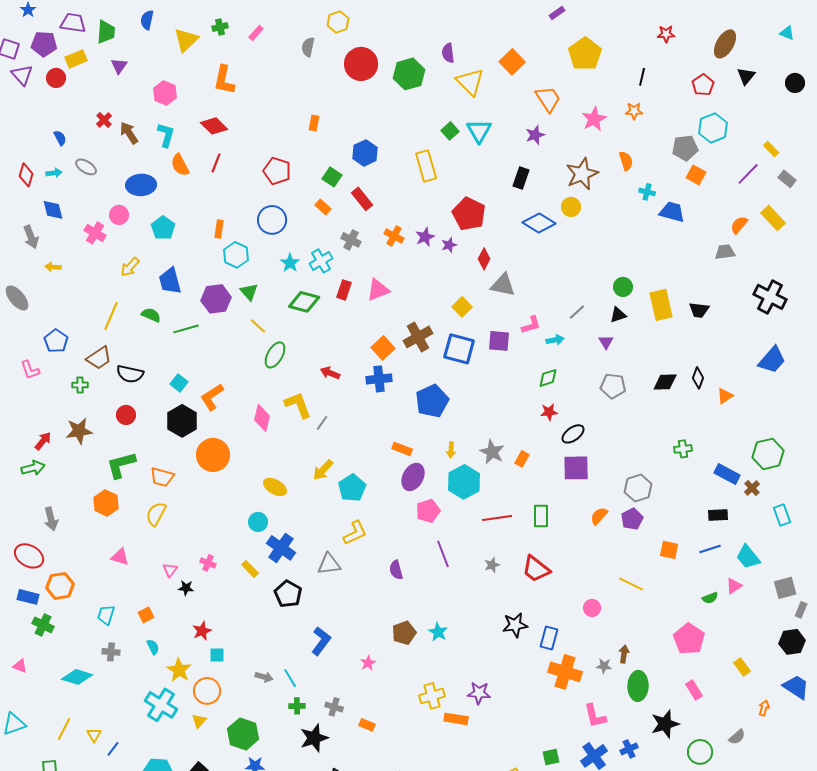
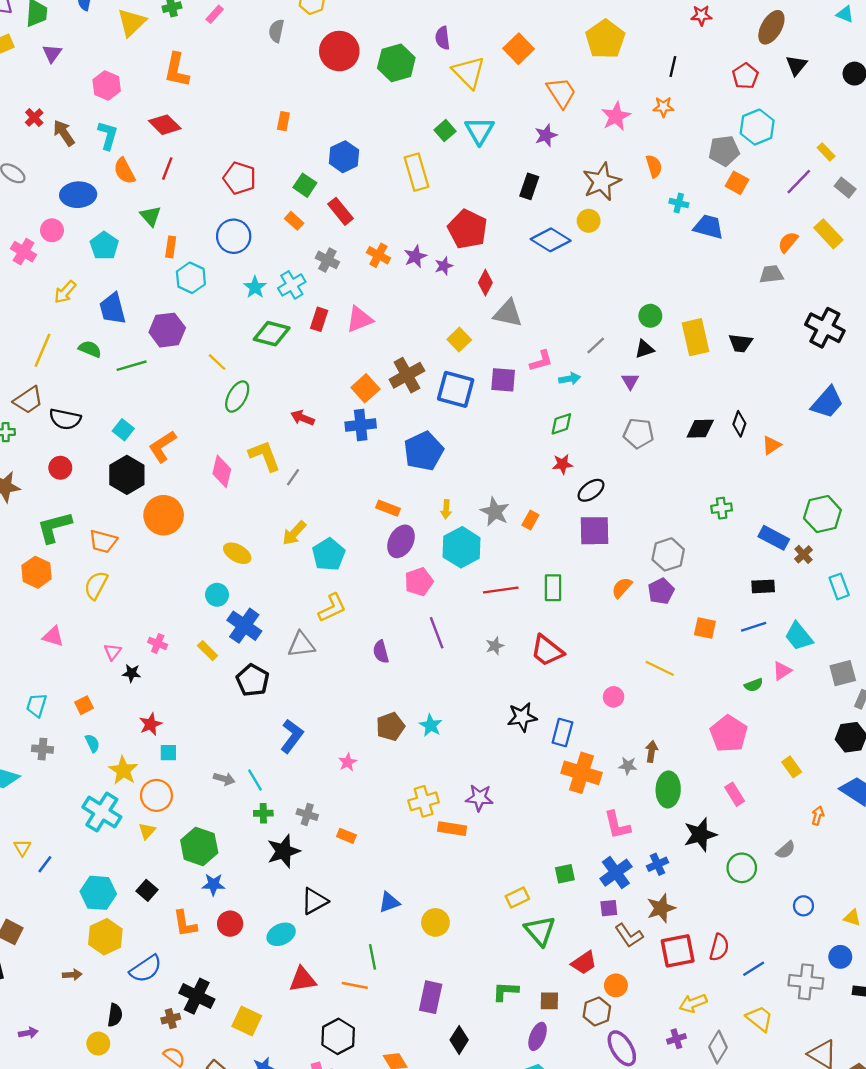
green triangle: (249, 292) -> (151, 216), moved

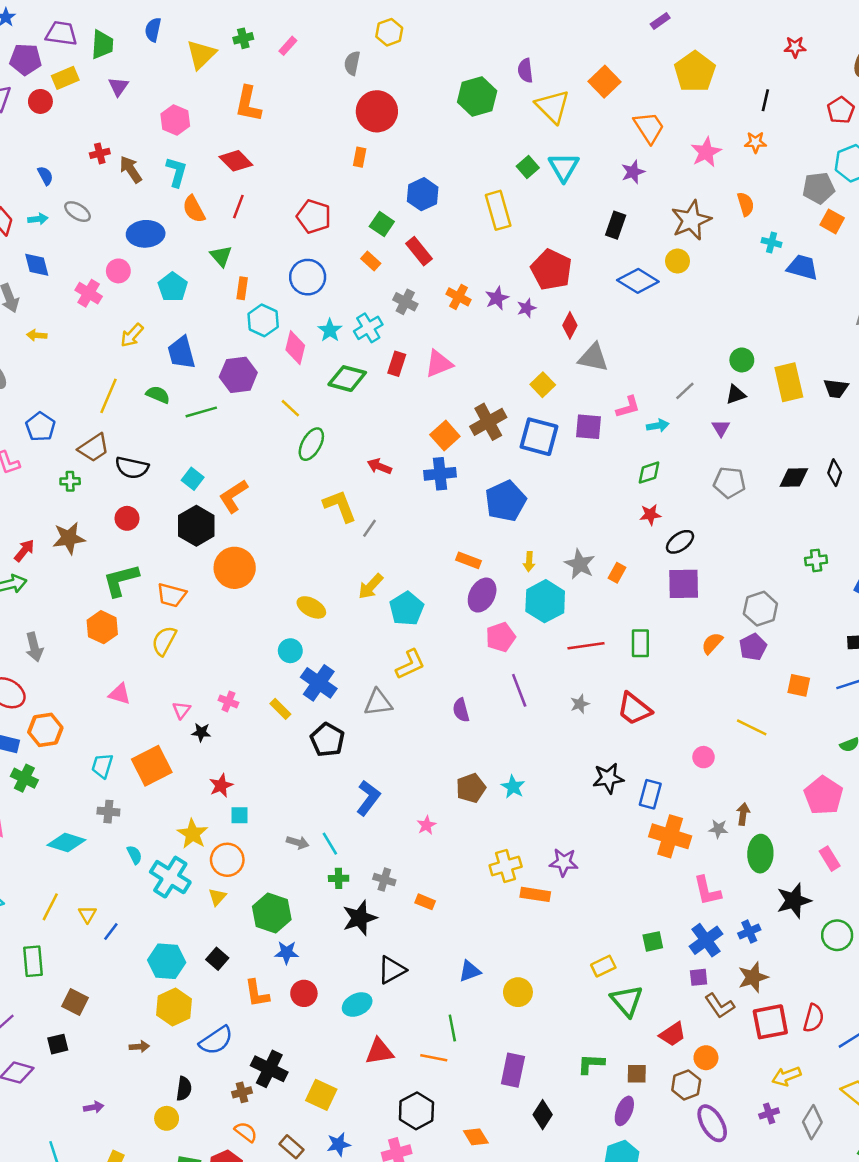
red circle: (339, 51) -> (377, 111), moved
red cross: (34, 118) -> (100, 153), turned 30
pink diamond: (222, 471) -> (295, 348), moved
orange square: (84, 705) -> (152, 766), size x2.0
cyan semicircle: (92, 743) -> (134, 855), moved

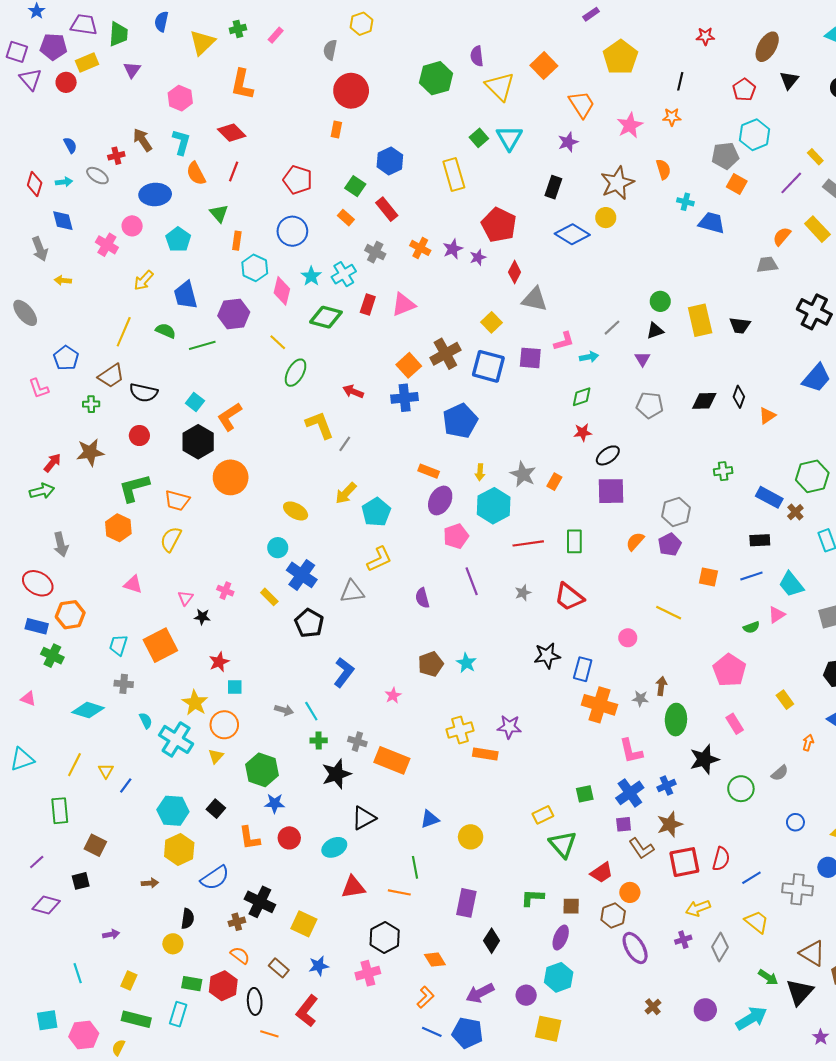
red cross: (100, 153) -> (116, 156), moved
orange rectangle: (425, 902) -> (392, 760), size x2.0

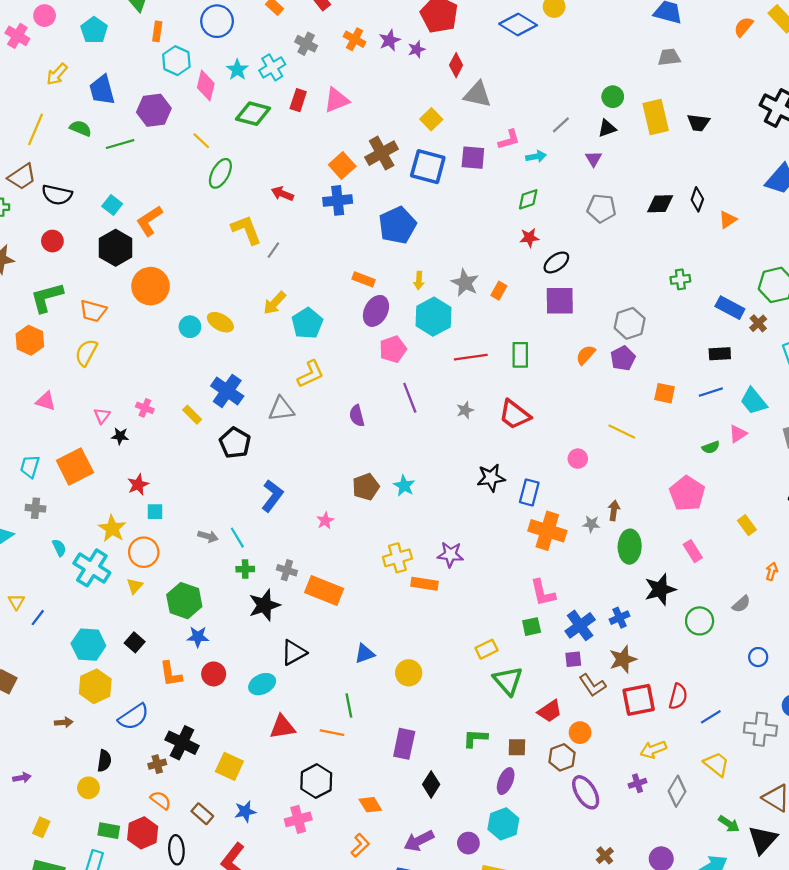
gray trapezoid: (767, 265) -> (669, 57), moved
cyan circle: (278, 548) -> (190, 327), moved
pink L-shape: (631, 751) -> (543, 593), moved

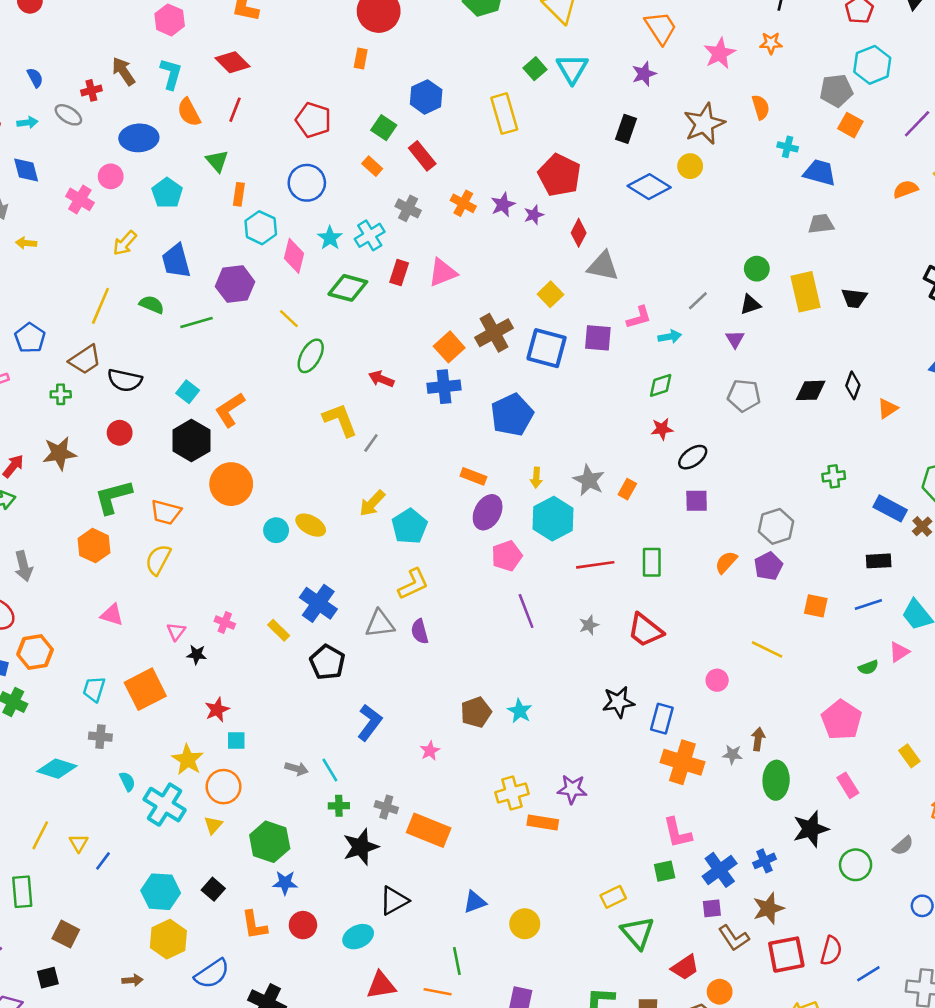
orange semicircle: (744, 27) -> (906, 189), turned 30
purple square: (560, 301) -> (697, 501), size x0.7
purple semicircle: (357, 416) -> (420, 631), moved

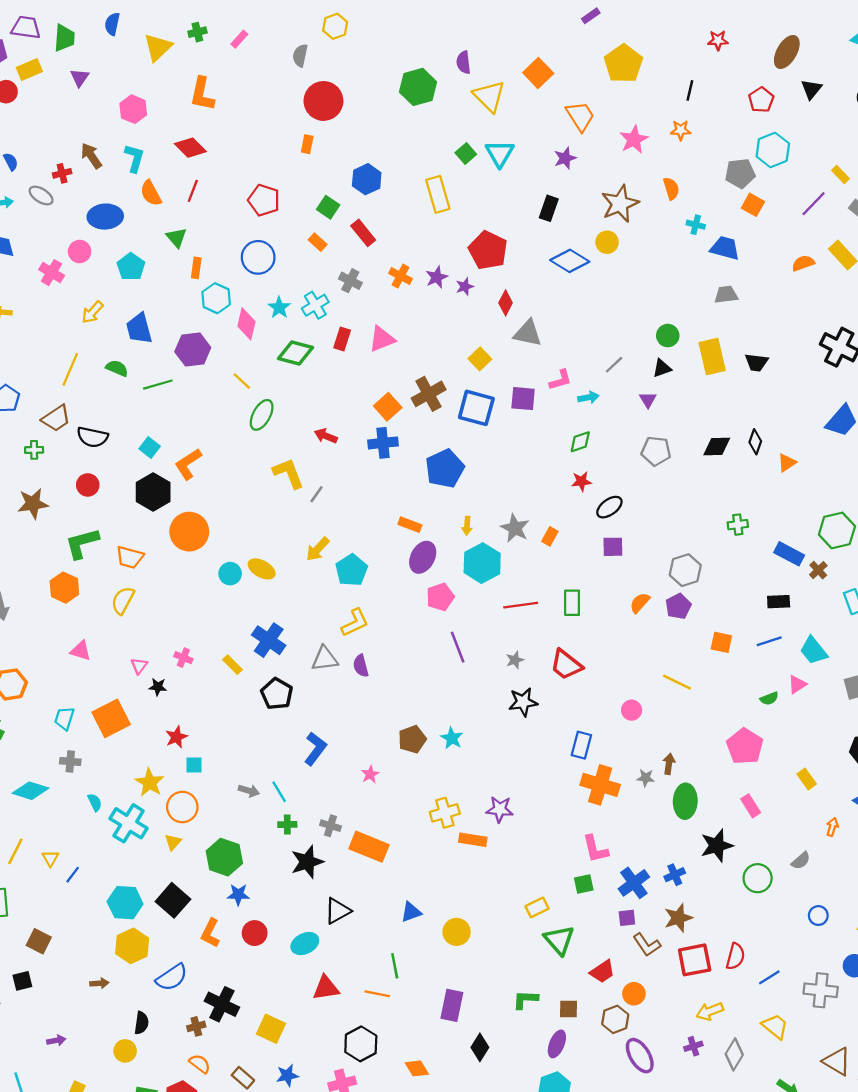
black star: (618, 702) -> (523, 702), moved
black square: (213, 889) -> (173, 900), size x1.6
orange L-shape: (254, 925) -> (210, 933), turned 36

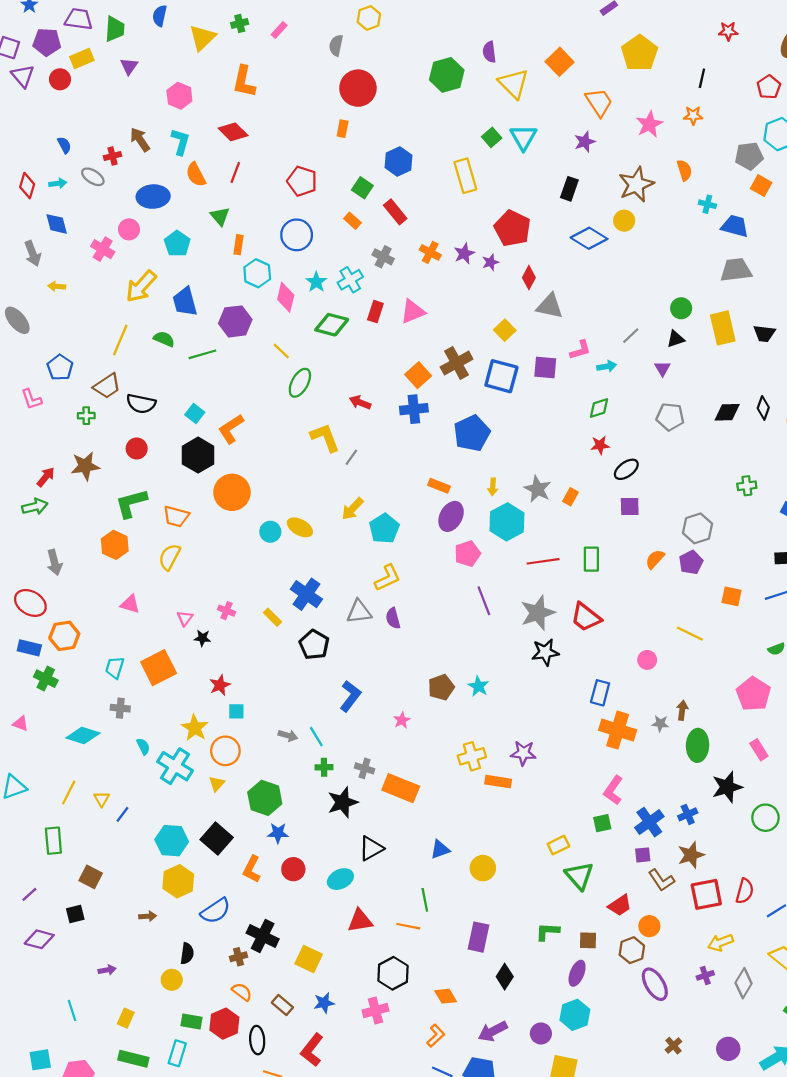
gray trapezoid: (726, 295) -> (736, 270), size x1.4
yellow arrow: (92, 312) -> (141, 286), size x1.5
gray star: (515, 660) -> (538, 613), size x2.0
pink L-shape: (595, 849) -> (613, 790), turned 48

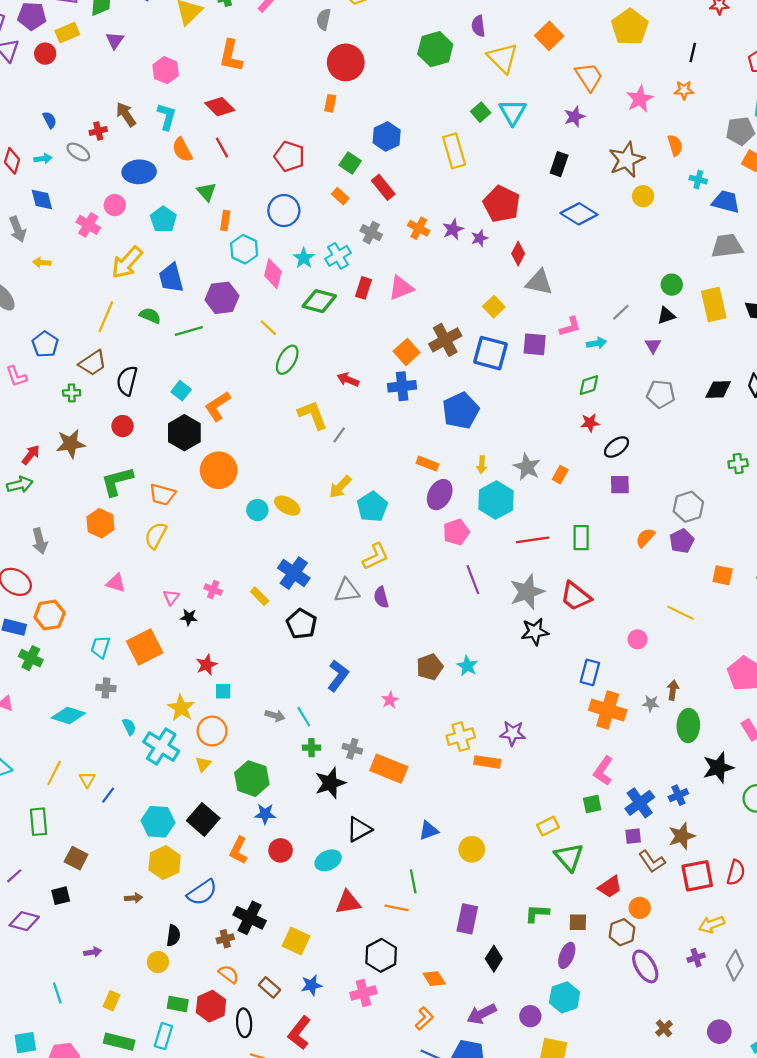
red line: (235, 172) -> (222, 148), turned -50
yellow circle: (624, 221) -> (643, 196), moved
black semicircle: (141, 404) -> (127, 381), turned 92

